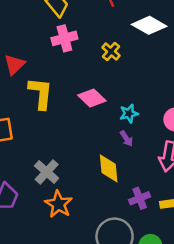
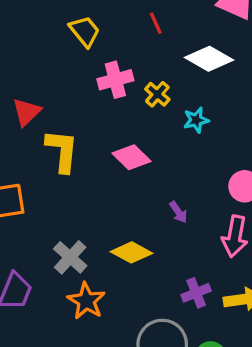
pink cross: (64, 38) -> (115, 80), moved
cyan star: (129, 114) -> (196, 120), moved
yellow diamond: (109, 168) -> (132, 252), moved, turned -56

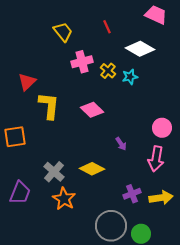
cyan star: (196, 120) -> (130, 77), moved

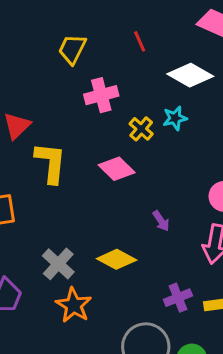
yellow trapezoid: (63, 32) -> (72, 49), turned -115
yellow cross: (108, 71) -> (141, 129), moved

